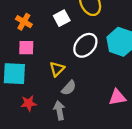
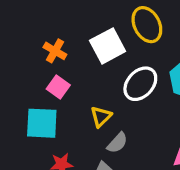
white square: (62, 18) -> (108, 46), size x1.5
pink square: (26, 48) -> (58, 87), turned 35

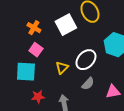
white ellipse: (140, 84) -> (86, 60), moved
gray semicircle: (117, 143) -> (88, 84), moved

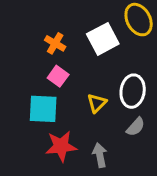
white ellipse: (86, 60) -> (133, 91), turned -35
red star: (38, 97) -> (61, 146), size x1.5

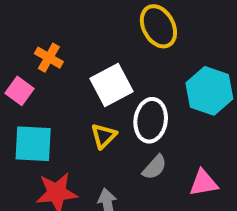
white square: (103, 39) -> (111, 85), moved
pink square: (58, 76) -> (19, 91), moved

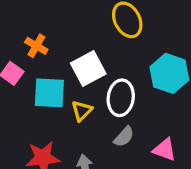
cyan square: (33, 144) -> (49, 93), moved
pink triangle: (203, 183) -> (165, 150), turned 30

